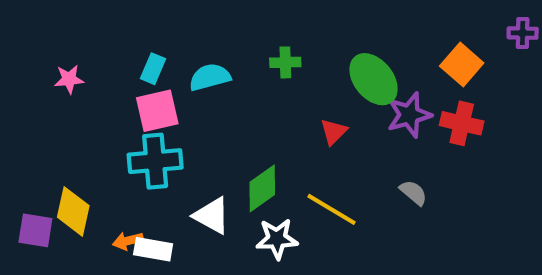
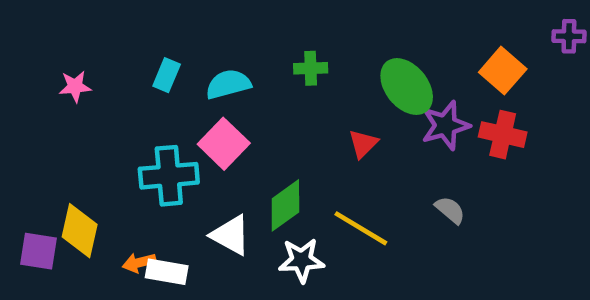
pink square: (157, 111) -> (224, 144), moved, turned -33

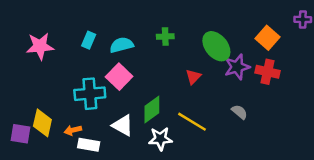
pink star: (75, 87) -> (40, 46), size x1.6
orange arrow: (139, 263) -> (73, 130), moved

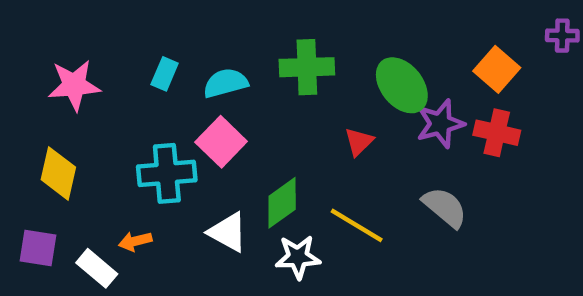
green cross: (165, 36) -> (307, 67), size x1.6
gray semicircle: (240, 112) -> (445, 207), size x1.5
yellow diamond: (42, 123) -> (58, 173), moved
white rectangle: (89, 145) -> (97, 268), moved, turned 30

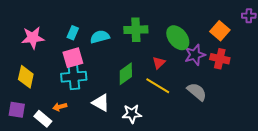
pink square: (221, 142) -> (73, 58), moved, turned 30
green diamond: (282, 203) -> (126, 74), moved
yellow line: (357, 225) -> (158, 86), moved

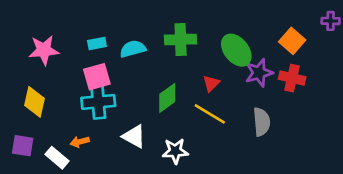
cyan rectangle: (73, 33) -> (97, 44), turned 56
gray semicircle: (197, 92) -> (262, 122), turned 45

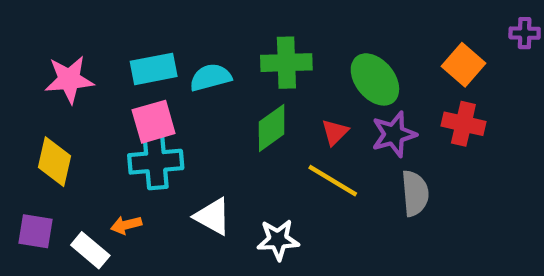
cyan rectangle: (97, 44) -> (154, 69), size x1.5
purple star: (259, 73) -> (394, 134), moved
green diamond: (167, 98) -> (272, 128), moved

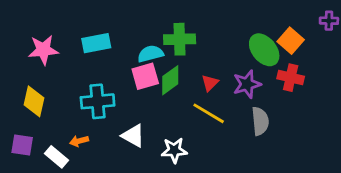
cyan semicircle: (210, 77) -> (150, 54), moved
green ellipse: (375, 79) -> (264, 50), moved
pink square: (154, 122) -> (145, 76), moved

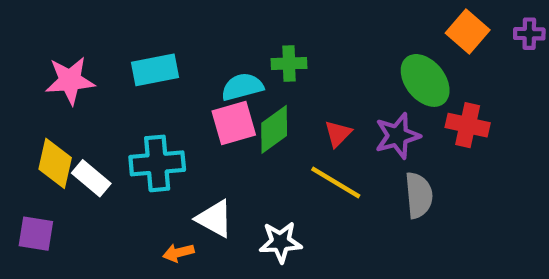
green cross: (180, 39) -> (289, 63), size x0.7
orange square: (291, 41) -> (468, 32), moved
orange arrow: (79, 141) -> (178, 253), moved
white rectangle: (57, 157) -> (91, 178), moved

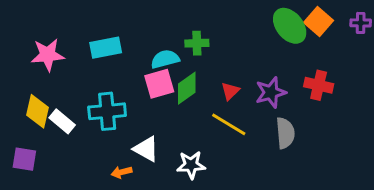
green ellipse: (425, 80) -> (290, 26), moved

